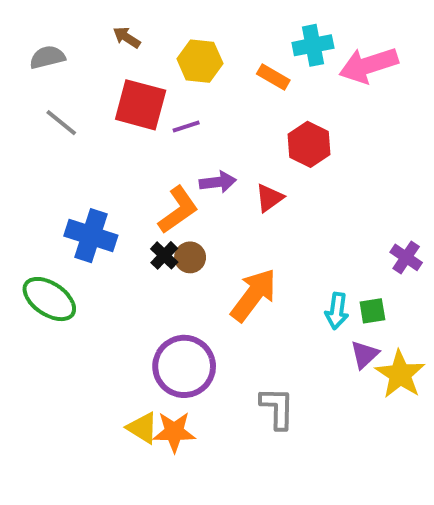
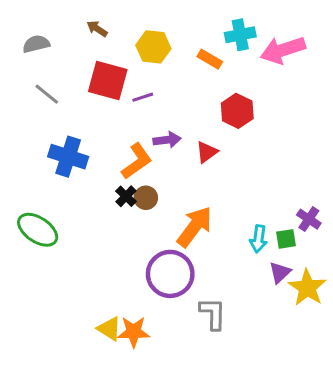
blue cross: (91, 236) -> (68, 157), moved
purple cross: (406, 257) -> (309, 219), moved
purple circle: (184, 366) -> (170, 274), moved

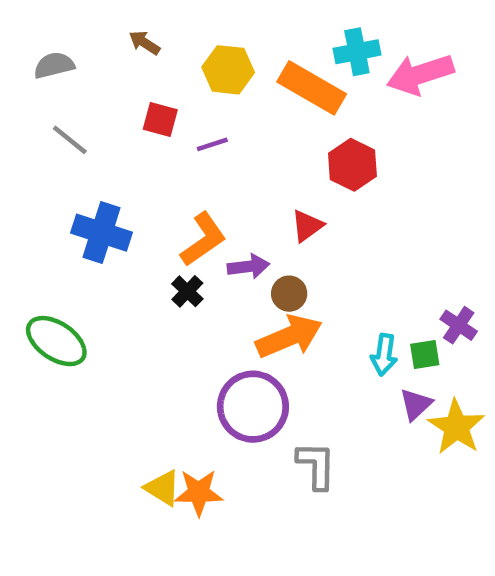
orange rectangle: (210, 59) -> (312, 88), size x1.8
red square: (108, 80) -> (160, 120), size x0.6
purple arrow: (167, 140) -> (248, 266), moved
brown circle: (146, 198) -> (289, 294), moved
orange arrow: (195, 227) -> (289, 337), turned 30

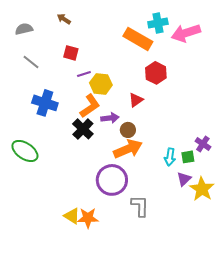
yellow hexagon: (228, 70) -> (101, 84), moved
purple line: (212, 144) -> (84, 74), moved
black cross: (187, 291) -> (83, 129), size x1.5

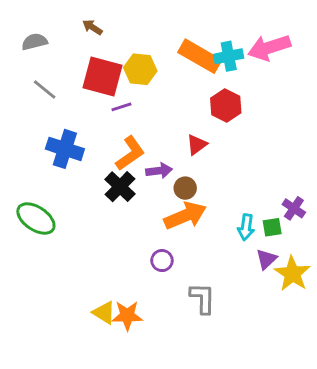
cyan cross: (158, 23) -> (229, 56), moved
red square: (71, 53) -> (103, 76), size x1.8
yellow hexagon: (101, 84) -> (140, 69), moved
purple circle: (112, 180) -> (162, 261), size x0.5

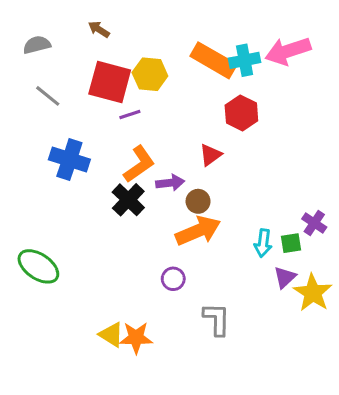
green ellipse: (36, 219) -> (38, 266), moved

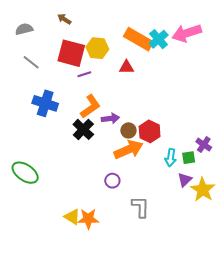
cyan cross: (245, 60) -> (159, 39), turned -30
red hexagon: (241, 113) -> (150, 131), moved
red triangle: (210, 155) -> (126, 67), moved, turned 35

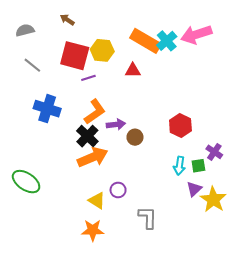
red hexagon: (150, 131) -> (180, 125), moved
orange arrow: (128, 150) -> (93, 157), moved
yellow triangle: (72, 217) -> (97, 201), moved

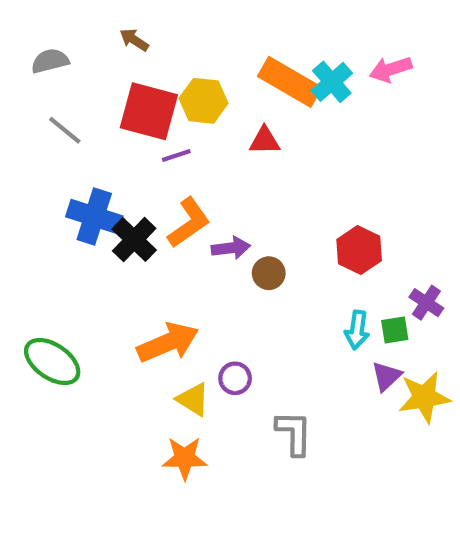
pink arrow: (196, 35) -> (391, 69), size x0.7
black cross: (87, 136) -> (134, 240), moved
orange arrow: (93, 157) -> (168, 343), moved
yellow star: (213, 200) -> (424, 397), turned 30

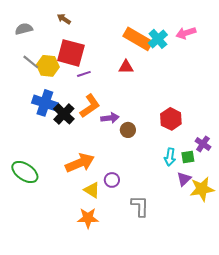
yellow hexagon: (204, 101) -> (48, 66), moved

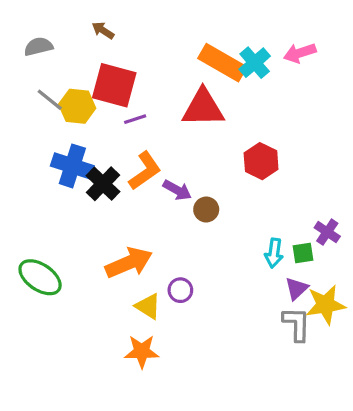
red triangle: (126, 67) -> (203, 108), size x1.8
purple arrow: (110, 118) -> (177, 190), turned 36
red hexagon: (171, 119) -> (261, 161), moved
gray L-shape: (140, 206) -> (297, 324), moved

